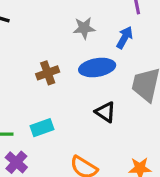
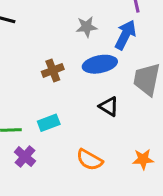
blue arrow: (125, 37) -> (125, 35), size x1.4

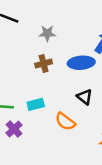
gray star: (87, 27) -> (47, 33), moved
orange semicircle: (89, 160) -> (65, 122), moved

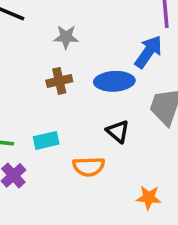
orange semicircle: (65, 122) -> (89, 167), turned -40

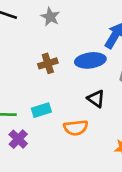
gray star: (66, 37) -> (50, 17), moved, turned 30

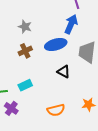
gray star: (50, 17) -> (25, 27), moved
orange semicircle: (76, 128) -> (56, 110), moved

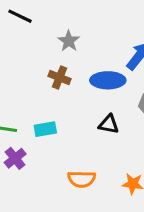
brown cross: (25, 51) -> (60, 77), turned 32
black triangle: (64, 72) -> (109, 124), turned -32

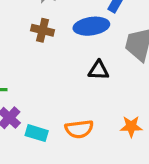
cyan rectangle: (45, 129) -> (37, 133), moved, turned 35

